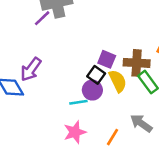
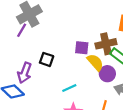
black square: (96, 75) -> (47, 59), moved
purple circle: (92, 90) -> (107, 74), moved

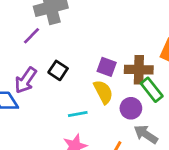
purple line: (22, 30) -> (31, 36), moved
yellow semicircle: (95, 62) -> (103, 92), moved

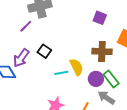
purple square: (107, 67) -> (100, 18), moved
green rectangle: (152, 90) -> (111, 79), moved
cyan line: (78, 114) -> (61, 73), moved

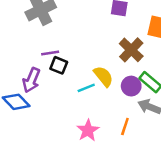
purple line: (26, 26) -> (50, 53), moved, turned 48
brown cross: (102, 51) -> (131, 50), turned -36

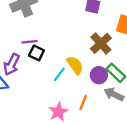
cyan line: (86, 88) -> (59, 74), turned -35
orange line: (125, 126) -> (83, 103), moved

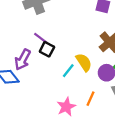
purple line: (30, 42) -> (41, 38), turned 40

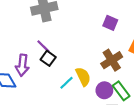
purple arrow: (23, 60) -> (22, 65), turned -30

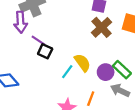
brown cross: (112, 60) -> (102, 27), moved
purple arrow: (22, 65) -> (21, 22), moved

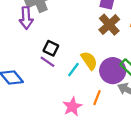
purple line: (38, 40) -> (48, 62), moved
purple circle: (106, 72) -> (113, 71), size x1.5

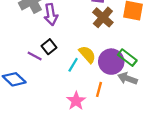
purple arrow: (26, 18) -> (51, 15), moved
black square: (51, 48) -> (49, 47), turned 32
purple line: (48, 62) -> (35, 56), moved

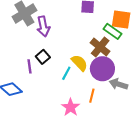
brown cross: (103, 17) -> (100, 47), moved
purple line: (35, 56) -> (30, 66), turned 56
green rectangle: (127, 58) -> (112, 31), moved

